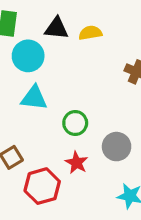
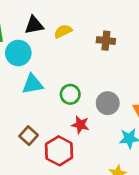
yellow semicircle: (90, 33) -> (63, 31), moved

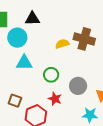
yellow semicircle: (63, 31) -> (62, 44), moved
brown cross: (106, 41) -> (84, 39), size x1.5
brown square: (29, 136) -> (15, 101), turned -32

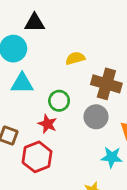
brown cross: (84, 39) -> (106, 84), moved
red star: (55, 99) -> (47, 124), moved

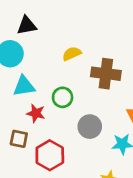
gray circle: (96, 117) -> (90, 127), moved
red star: (47, 124) -> (36, 113), moved

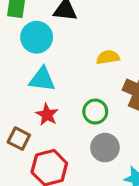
green circle: (63, 97) -> (95, 112), moved

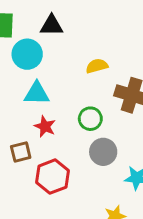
brown square: (19, 139) -> (21, 152), turned -35

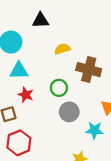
black triangle: (52, 25) -> (41, 20), moved
red hexagon: (52, 177) -> (19, 143), moved

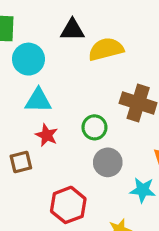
yellow semicircle: (62, 49) -> (106, 49), moved, size x1.5
red hexagon: (19, 143) -> (68, 205), moved

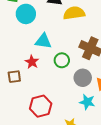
cyan triangle: (38, 100) -> (43, 41), moved
gray circle: (108, 162) -> (83, 78), moved

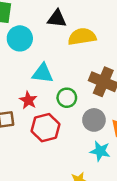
red hexagon: (41, 106) -> (45, 128), moved

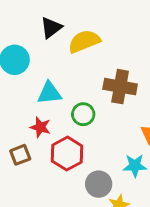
black triangle: (57, 19) -> (51, 28), turned -30
gray circle: (94, 120) -> (99, 184), moved

